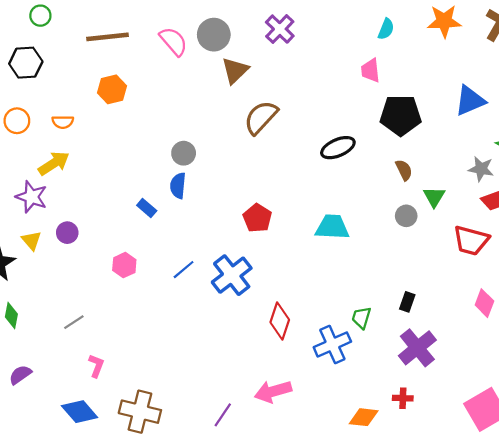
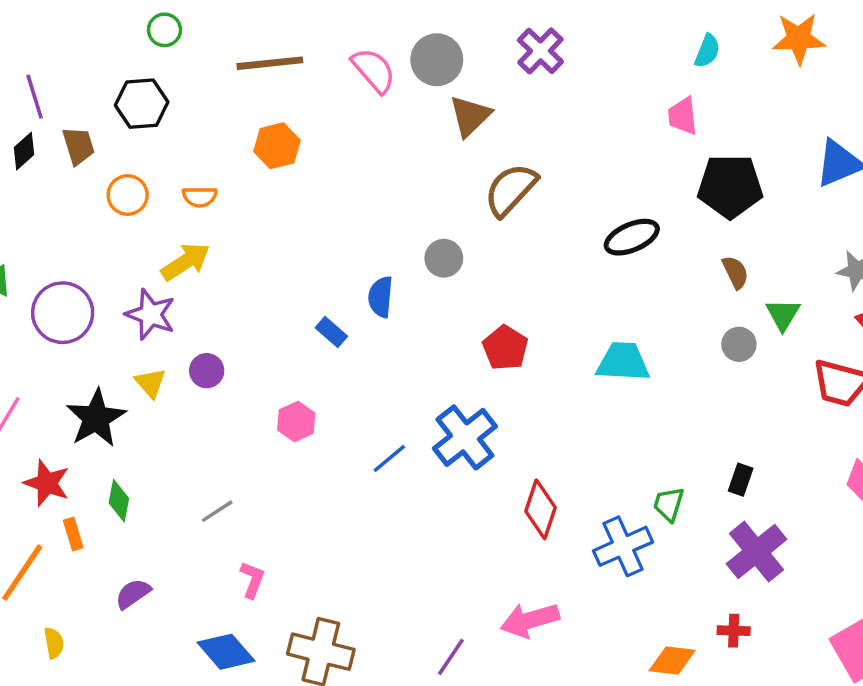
gray circle: (184, 153) -> (444, 258), moved
blue line: (184, 270) -> (389, 458), moved

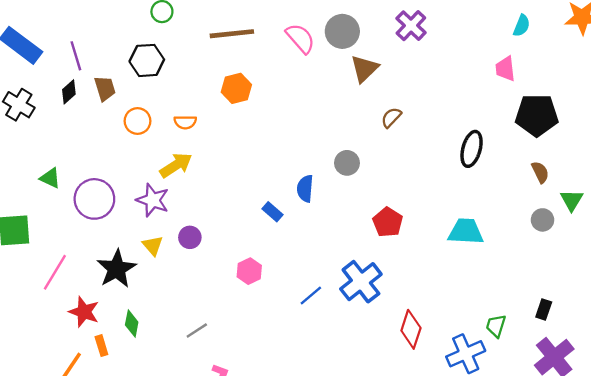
brown semicircle: (511, 190) -> (391, 117), size x0.6
black ellipse: (632, 237) -> (472, 149), turned -52

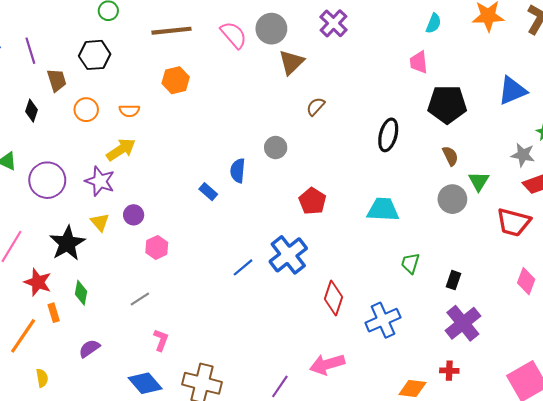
black diamond: (69, 92) -> (31, 111), moved, turned -30
gray circle: (543, 220) -> (452, 199), size x1.4
pink hexagon: (249, 271) -> (157, 247), moved
green trapezoid: (496, 326) -> (410, 263), moved

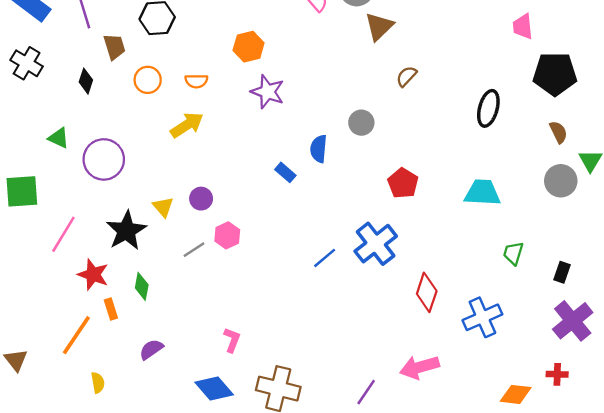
purple star: (100, 181) -> (268, 92), moved
gray line: (140, 299) -> (194, 250), moved

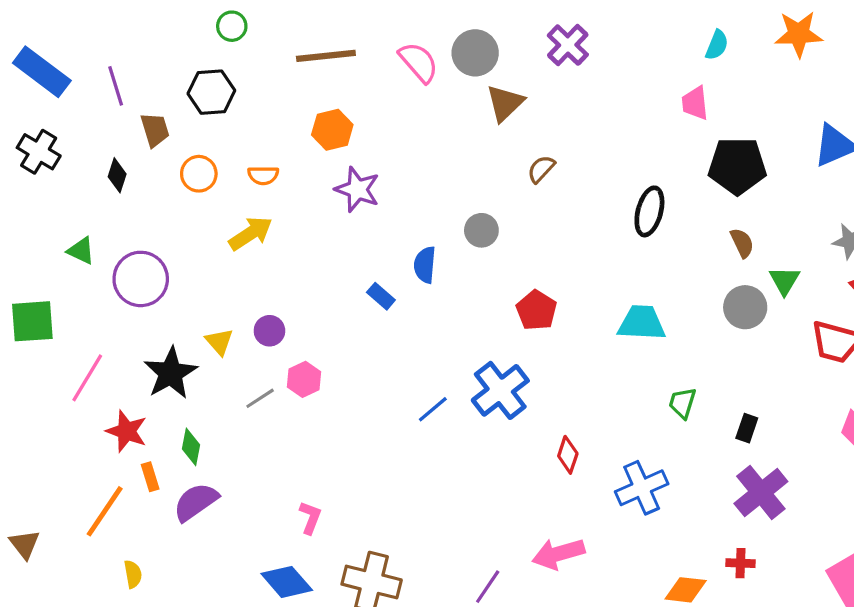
red diamond: (427, 292) -> (568, 455), size x0.7
purple semicircle: (151, 349) -> (196, 502), moved, size x1.4

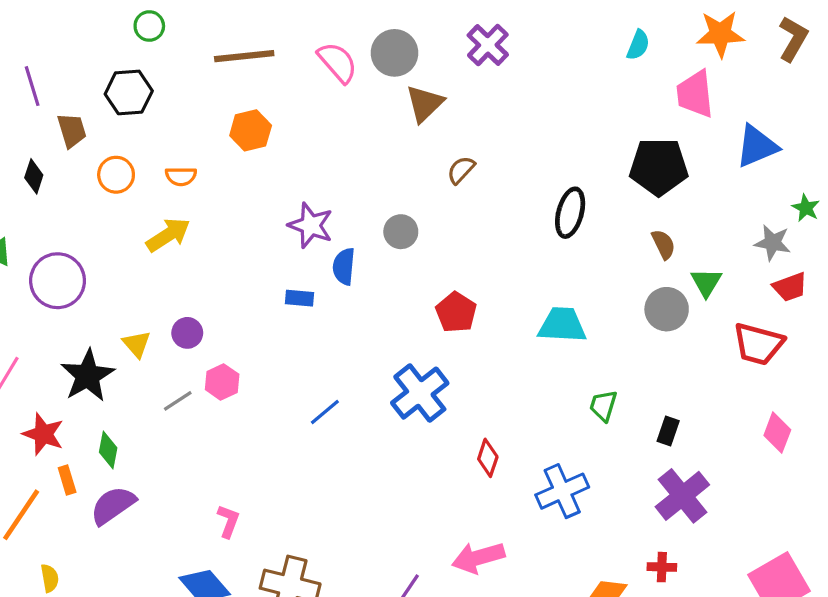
pink trapezoid: (695, 103) -> (695, 94), moved, size x1.4
purple star: (357, 189) -> (311, 225), moved
blue rectangle: (381, 296) -> (300, 298), turned -36
blue line: (433, 409) -> (325, 412), moved

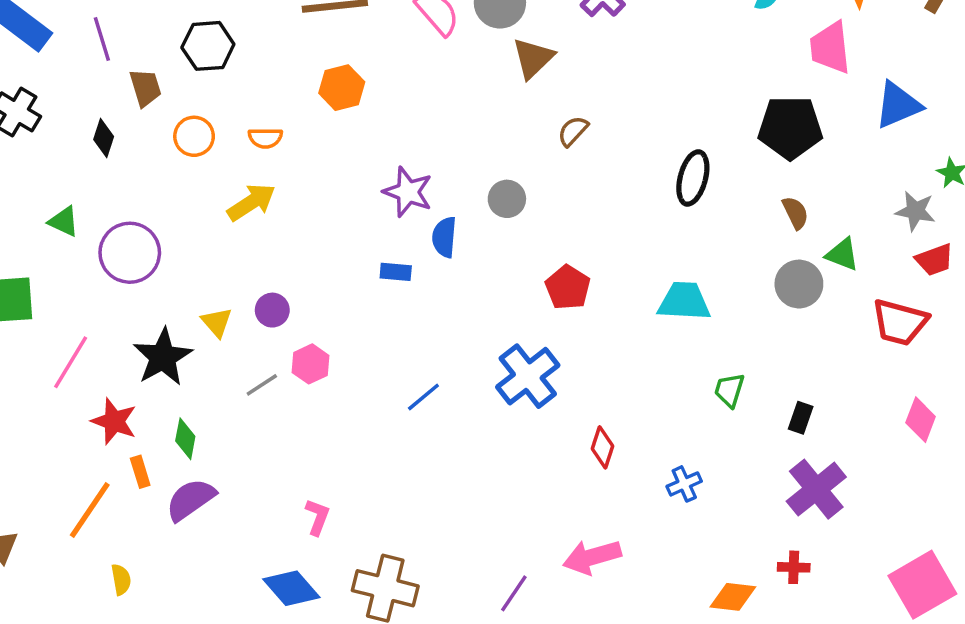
green triangle: (706, 282) -> (842, 254), turned -40
blue cross: (562, 491) -> (684, 484), size x0.6

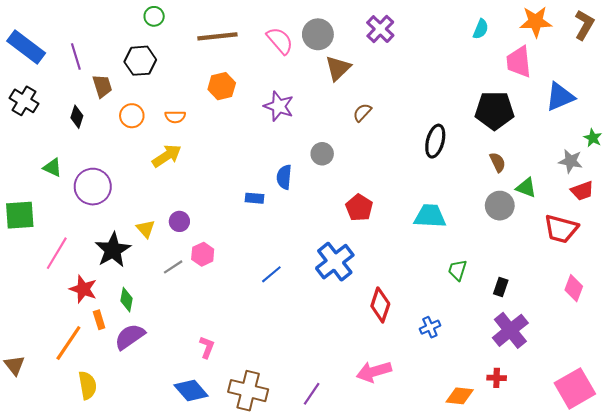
purple star: (408, 192) -> (279, 106), moved
red diamond: (602, 447) -> (380, 305), size x1.4
yellow semicircle: (121, 579) -> (87, 385), size x1.5
purple line: (514, 593) -> (312, 394), moved

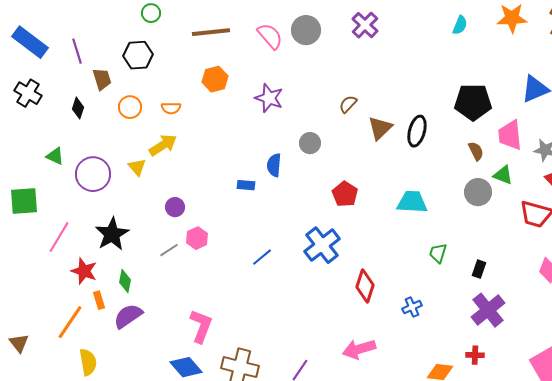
pink trapezoid: (519, 62) -> (510, 135), moved
brown triangle: (338, 68) -> (380, 128), moved
yellow triangle: (146, 229) -> (137, 167), moved
pink L-shape: (207, 347) -> (201, 326), size x1.6

